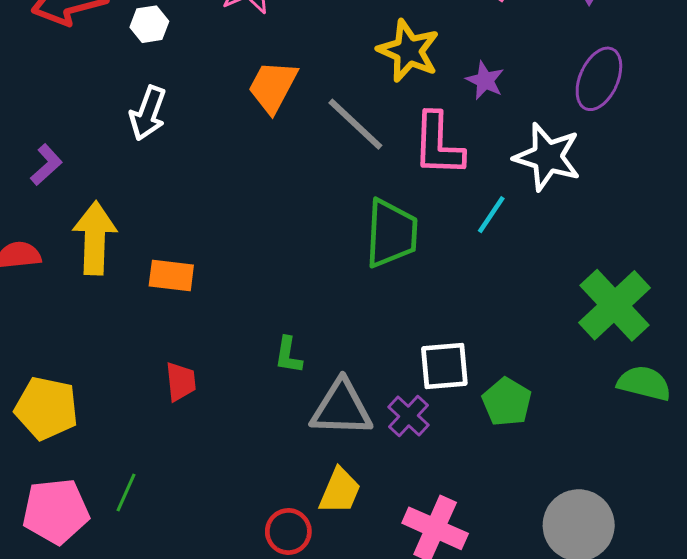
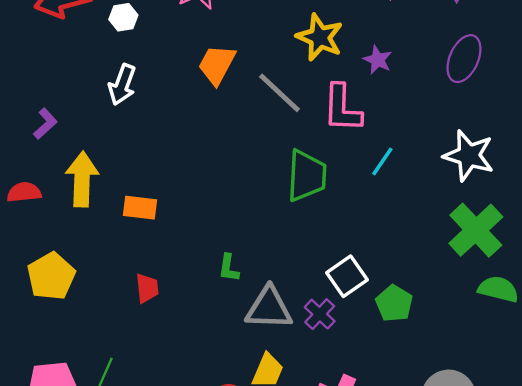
white star: (547, 157) -> (469, 156), moved
white square: (444, 366) -> (347, 276), turned -30
yellow pentagon: (46, 408) -> (51, 276), moved, turned 30

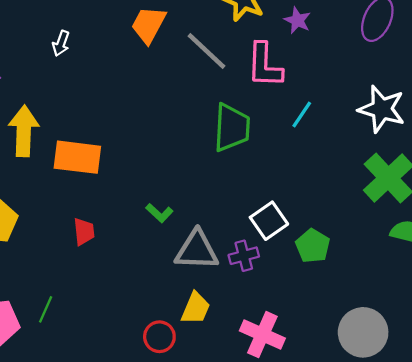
white arrow: (122, 85) -> (61, 43), size x0.7
orange rectangle: (140, 208) -> (77, 157), size x1.5
green L-shape: (229, 268) -> (159, 213), turned -56
purple cross: (320, 314) -> (244, 256), turned 32

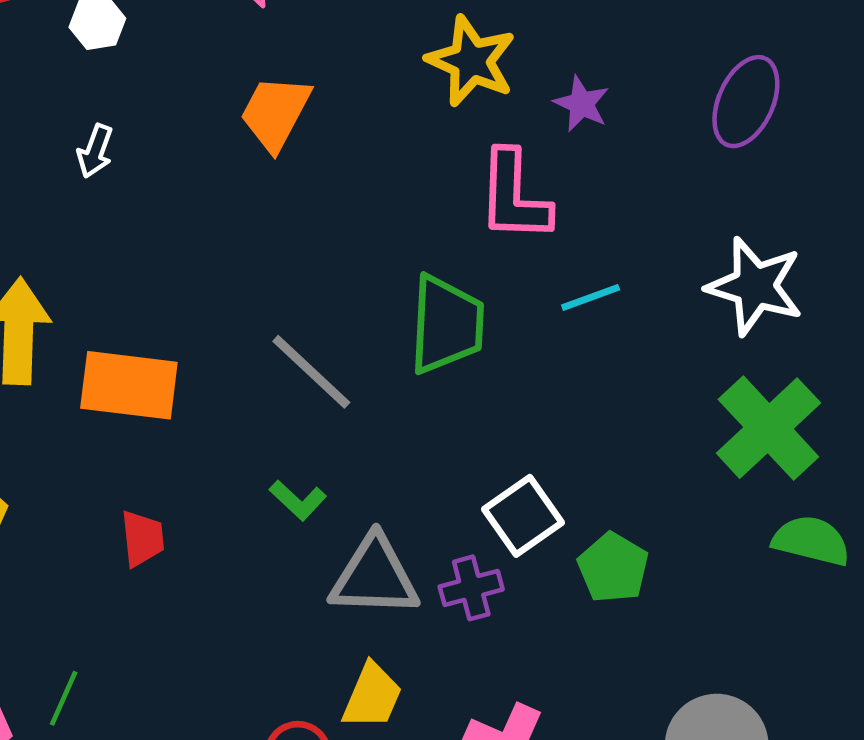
gray line: (207, 51) -> (311, 372), moved
cyan line: (302, 114) -> (591, 297), turned 36

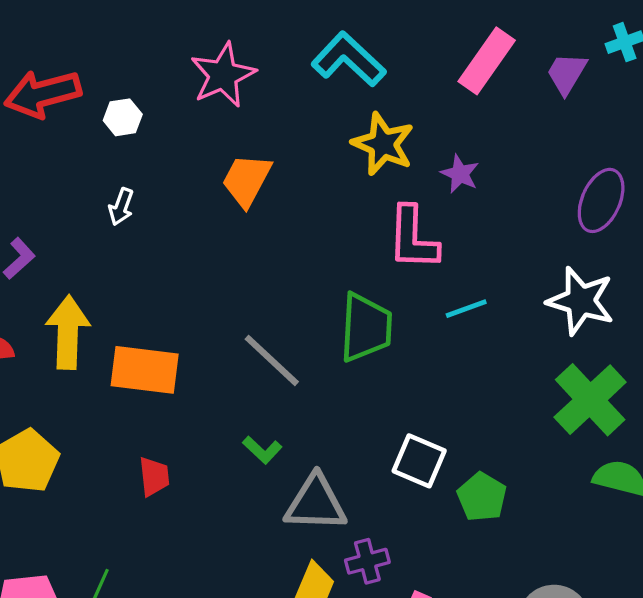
purple ellipse: (746, 102) -> (601, 200), moved
white square: (523, 516) -> (419, 461), turned -32
purple cross: (471, 588) -> (367, 561), moved

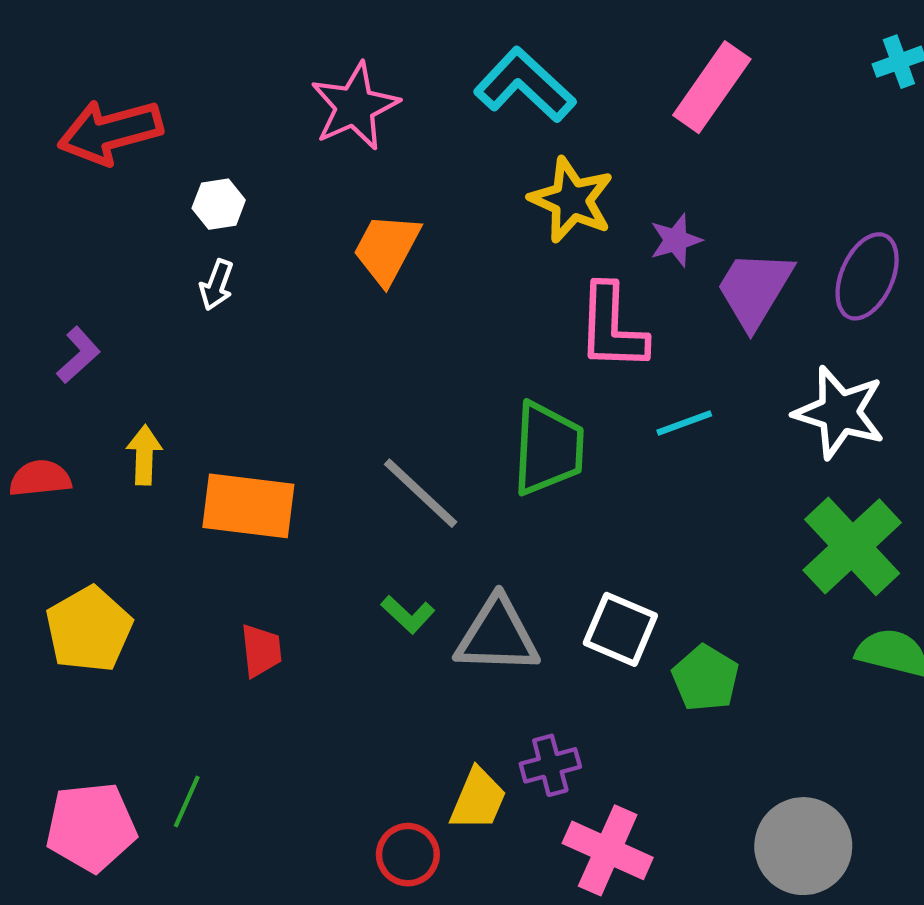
purple trapezoid: (567, 73) -> (754, 289), moved, size x1.4
white hexagon: (123, 117) -> (219, 204), moved
purple star: (460, 174) -> (676, 240), turned 30
yellow arrow: (68, 332) -> (144, 455), size x0.6
gray triangle: (316, 503) -> (497, 636), moved

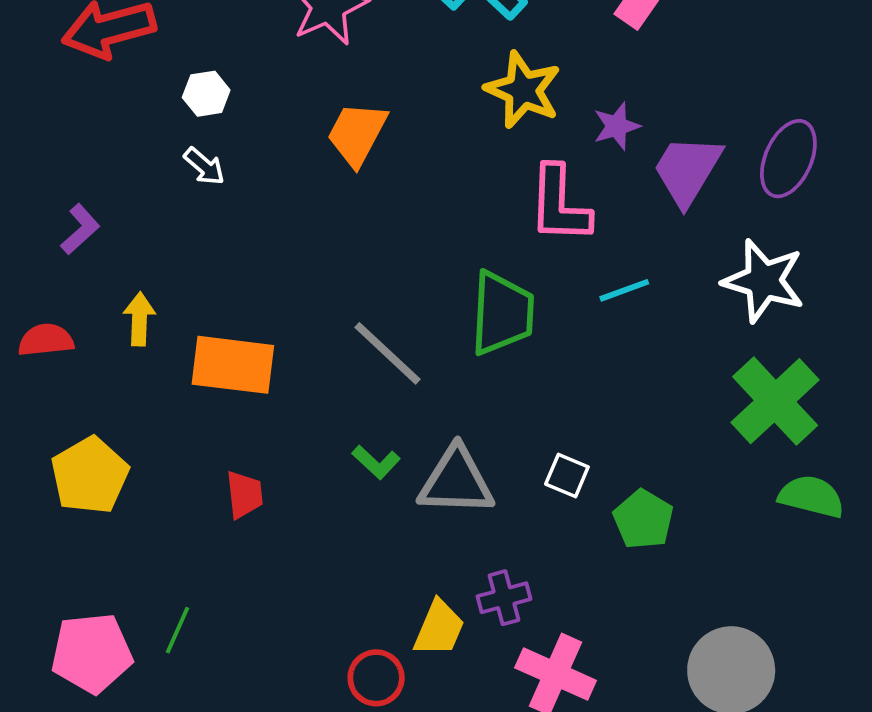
white arrow: (217, 285) -> (204, 166), turned -69
white square: (620, 629) -> (567, 476), size x0.7

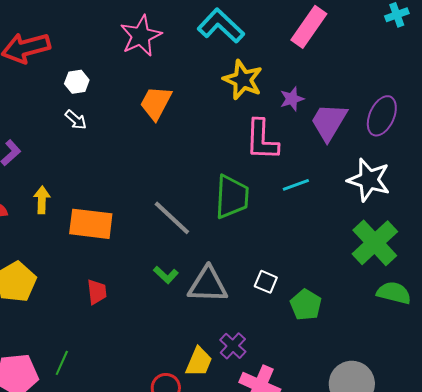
purple cross: (504, 598) -> (233, 346), turned -32

